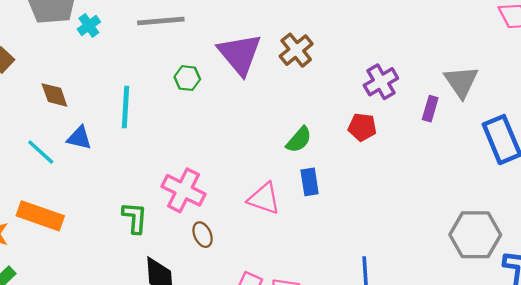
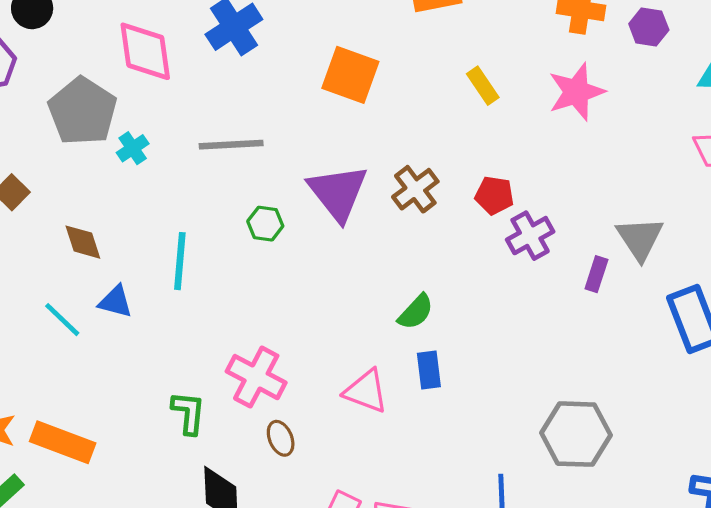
red pentagon: (362, 127) -> (494, 195), moved
orange rectangle: (40, 216) -> (63, 442), moved
gray hexagon: (475, 235) -> (576, 434), moved

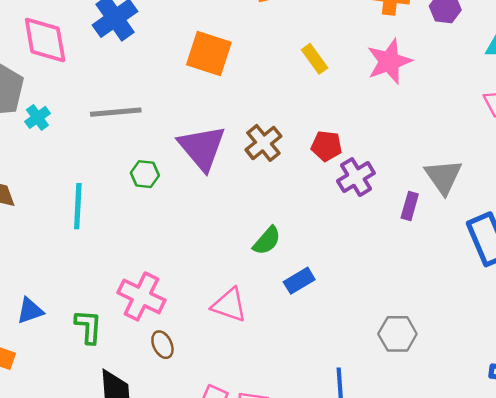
blue triangle: (115, 302) -> (30, 311), moved, turned -32
blue rectangle: (429, 370) -> (299, 281), moved, turned 68
gray hexagon: (576, 434) -> (397, 334), size x0.7

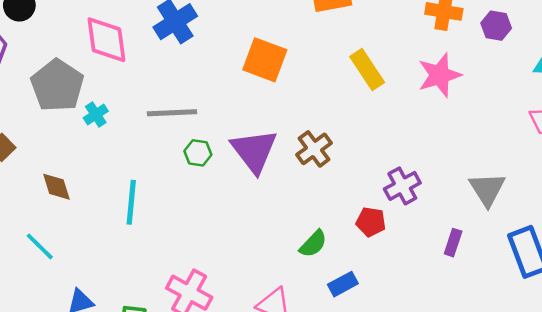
yellow rectangle: (315, 59) -> (367, 69), size x1.4
red pentagon: (327, 146) -> (371, 222), moved
green hexagon: (145, 174) -> (198, 153), moved
purple rectangle: (410, 206) -> (453, 243), moved

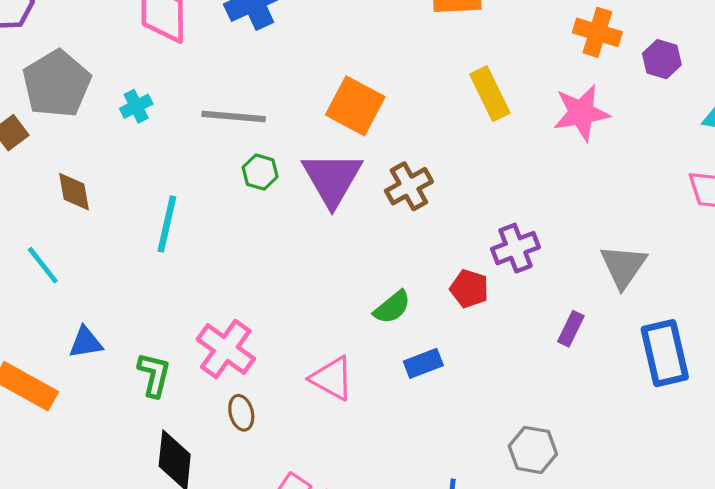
orange square: (265, 60) -> (355, 106), moved
gray pentagon: (57, 85) -> (57, 84), moved

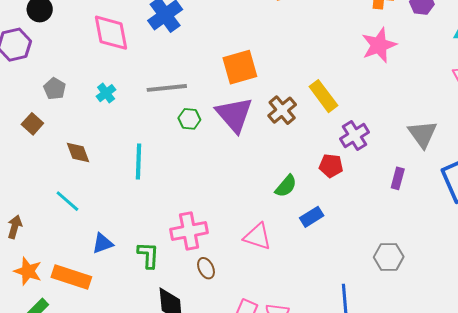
gray pentagon: (57, 84) -> (55, 89), size x0.5
yellow rectangle: (490, 94) -> (323, 96), moved
orange square: (355, 106) -> (240, 67), turned -33
pink cross: (226, 349) -> (189, 231), turned -36

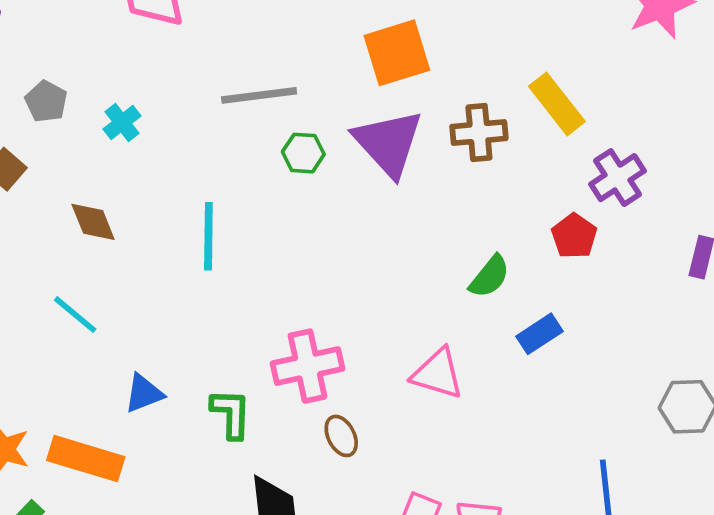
cyan cross: (106, 93) -> (122, 123), moved
brown cross: (282, 110) -> (479, 132), turned 36
red pentagon: (331, 166) -> (574, 236), turned 30

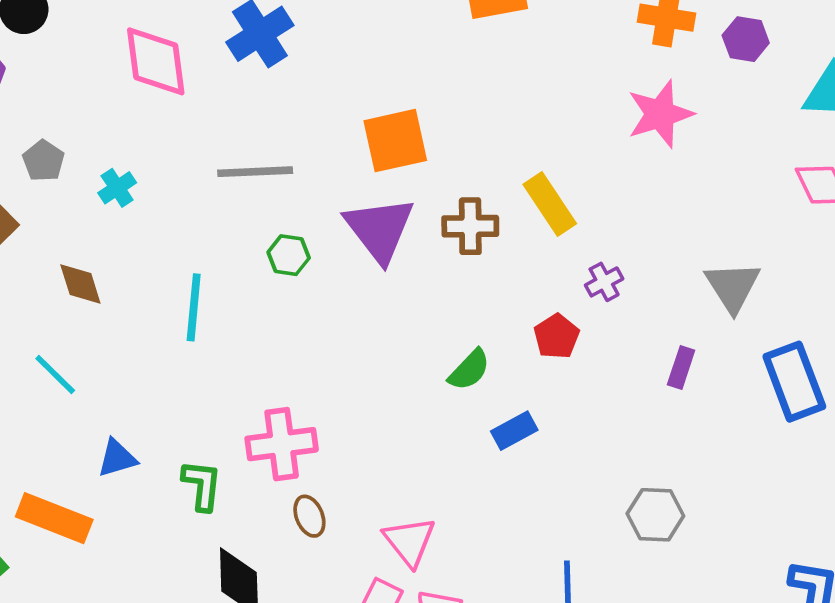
green hexagon: (303, 153) -> (289, 255), moved
purple cross: (617, 178) -> (604, 282), size x0.7
pink triangle: (438, 374) -> (409, 541), moved, turned 30

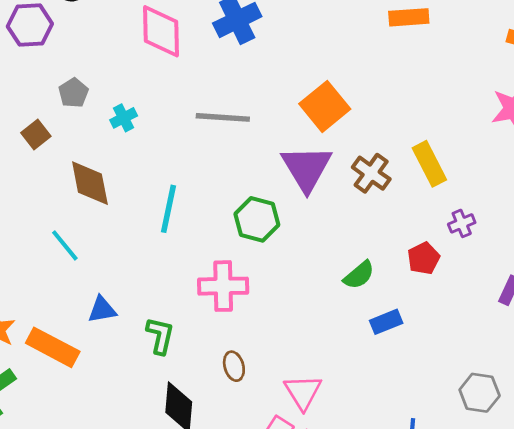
orange square: (395, 141) -> (325, 106), turned -33
brown cross: (470, 226) -> (371, 173), turned 30
green hexagon: (289, 255) -> (257, 219), moved, size x1.5
brown diamond: (80, 284) -> (90, 183), size x1.4
pink cross: (282, 444) -> (223, 286), moved

